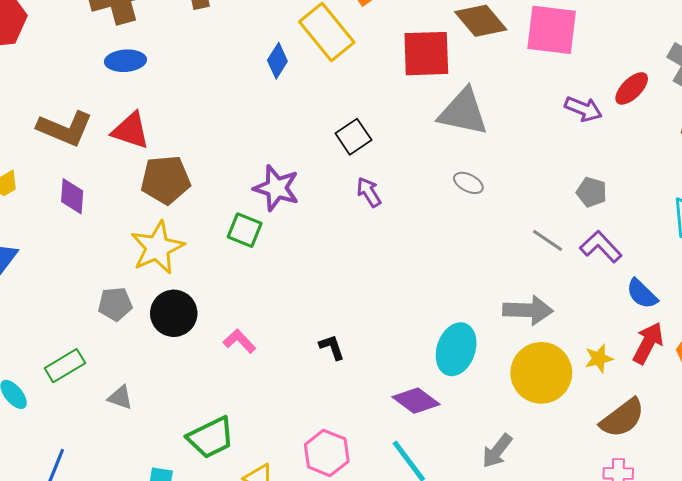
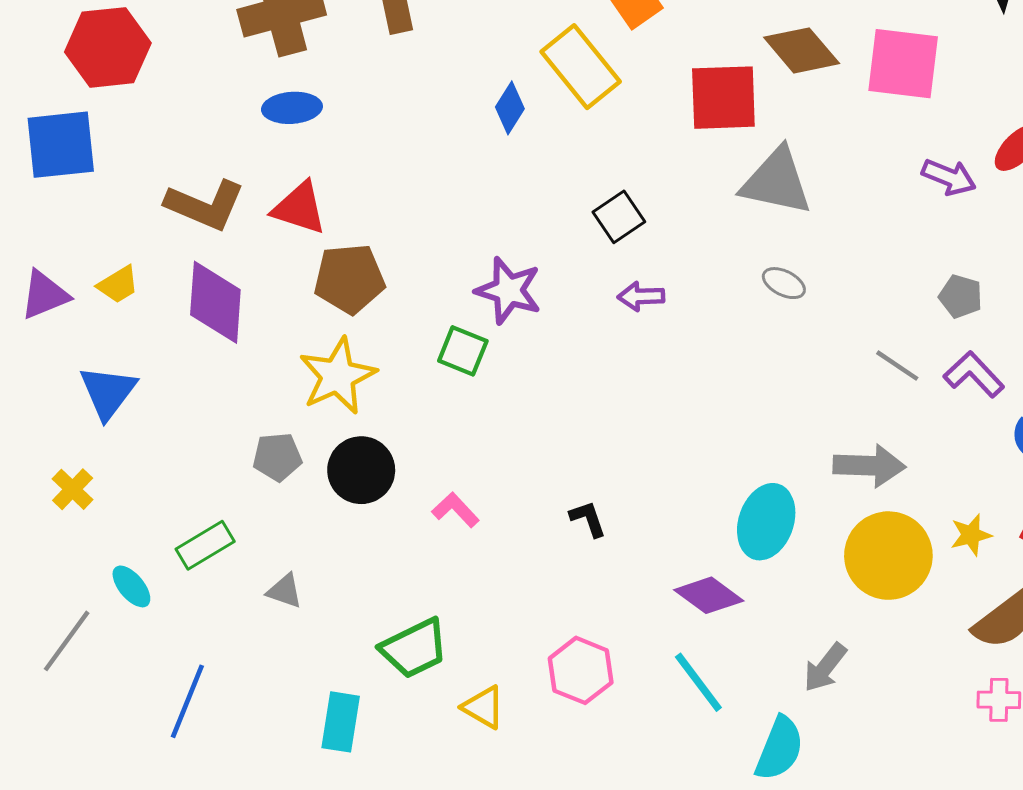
purple arrow: (369, 192) -> (641, 296), turned -60
purple diamond: (72, 196) -> (215, 302), size x1.6

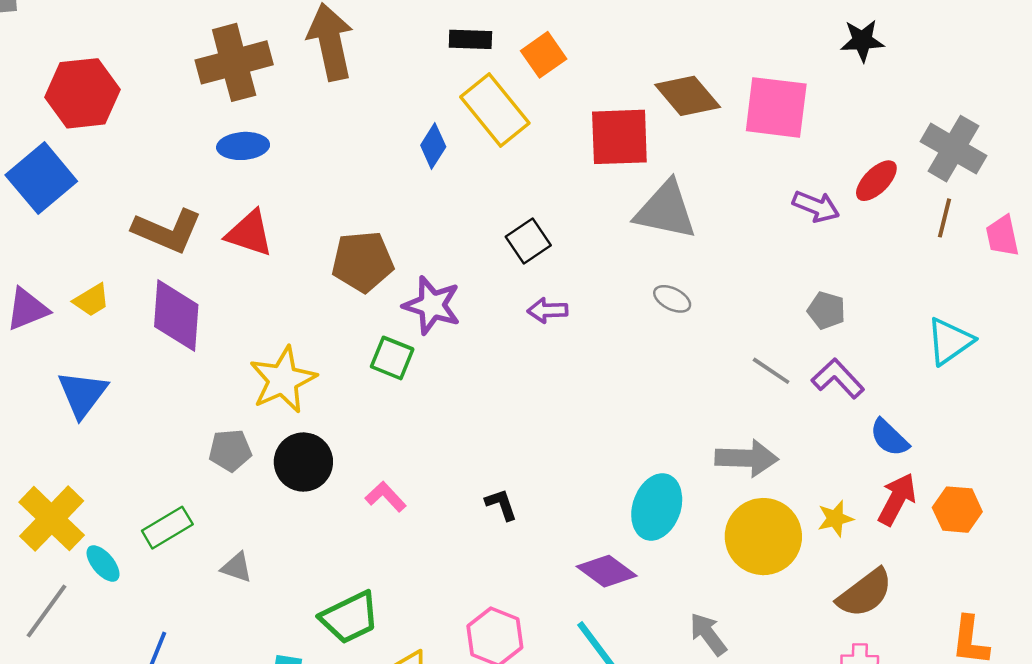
blue square: (61, 145) -> (41, 178), turned -34
brown pentagon: (349, 279) -> (363, 262), moved
yellow cross: (73, 489) -> (52, 519), moved, size x1.8
gray arrow: (825, 667) -> (708, 634), turned 105

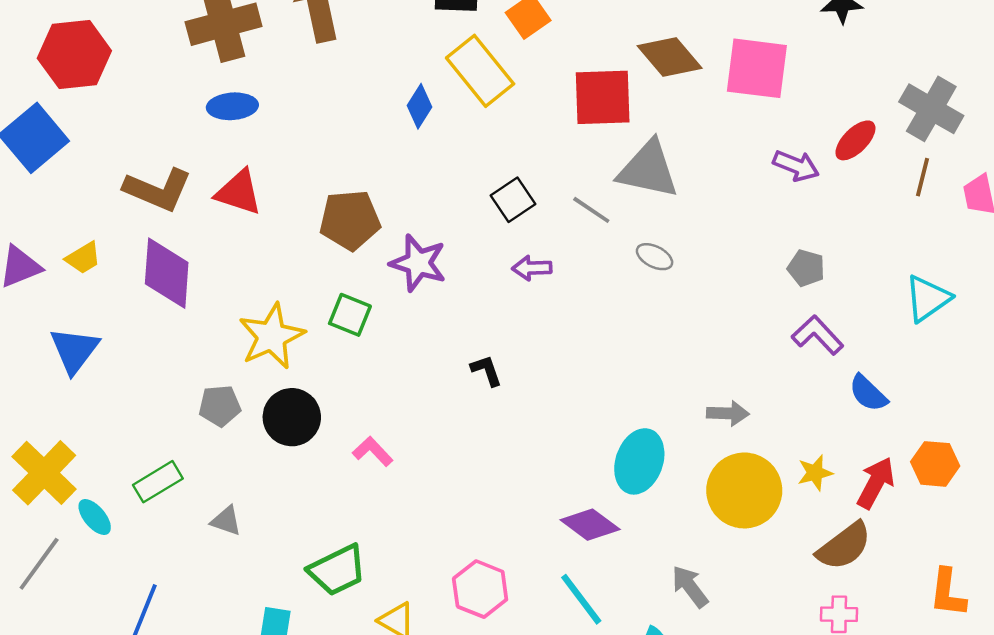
green square: (392, 358) -> (350, 315), moved
gray line: (771, 371) -> (591, 210), moved
gray arrow: (747, 458) -> (728, 413), size x0.7
red arrow: (897, 499) -> (876, 483), moved
black L-shape: (501, 504) -> (486, 370), moved

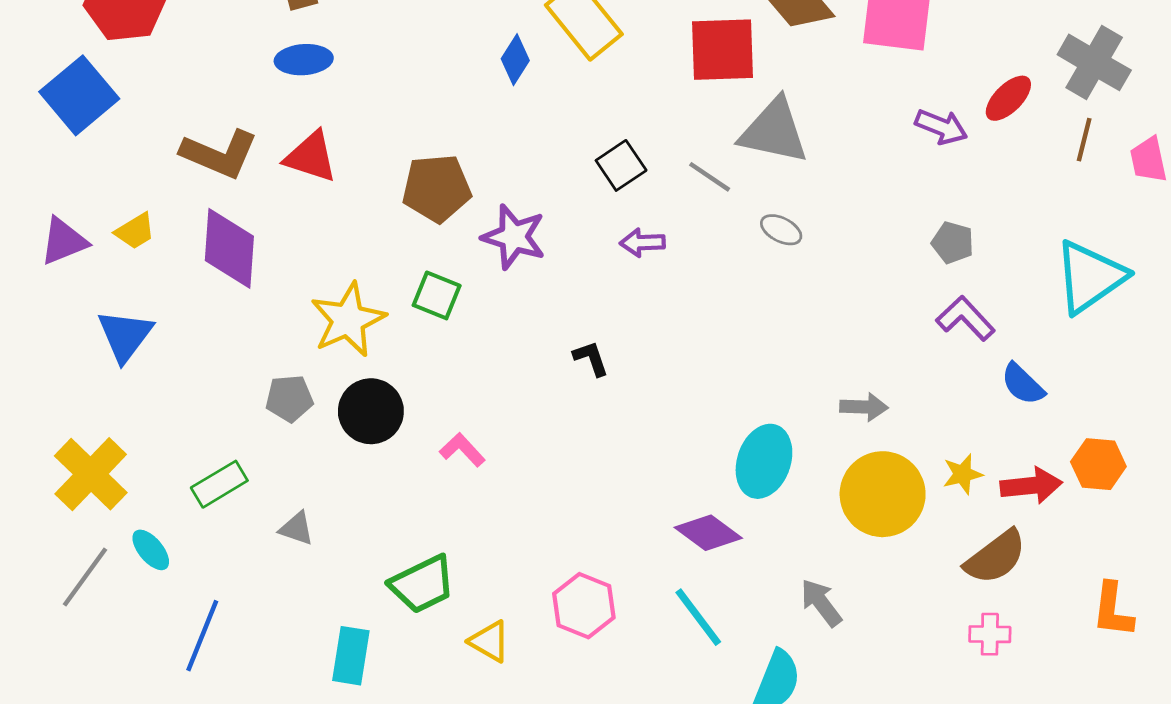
cyan triangle: (927, 298) -> (1090, 277), size x1.4
red arrow: (876, 483) -> (1031, 486), turned 56
cyan ellipse: (95, 517) -> (151, 550), moved

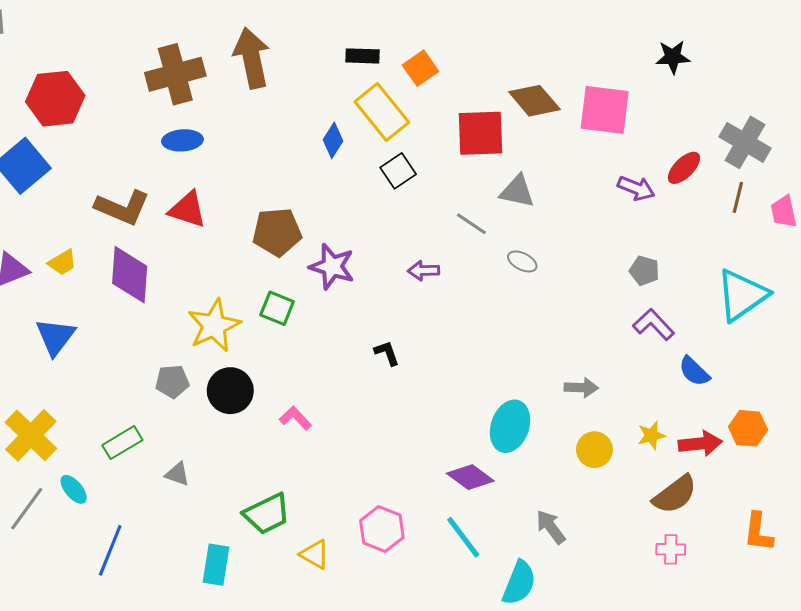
gray triangle: (774, 131) -> (517, 191), size x0.7
black square: (621, 165) -> (398, 171), moved
yellow circle: (883, 494) -> (594, 450), size x0.6

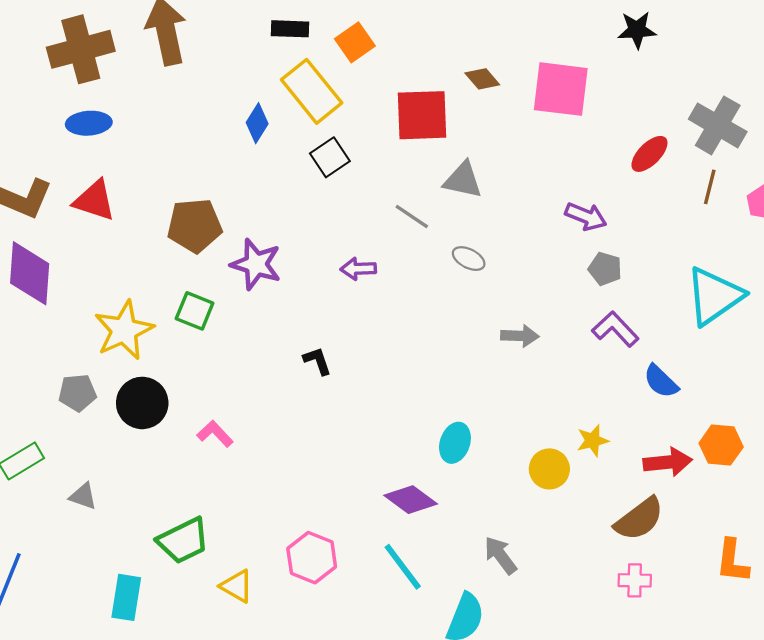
brown diamond: (534, 101) -> (482, 79), size x0.6
purple arrow: (636, 188) -> (586, 216), moved
gray arrow: (581, 388) -> (520, 336), moved
cyan ellipse: (510, 426) -> (455, 443), size x0.7
yellow star: (651, 435) -> (593, 440), moved

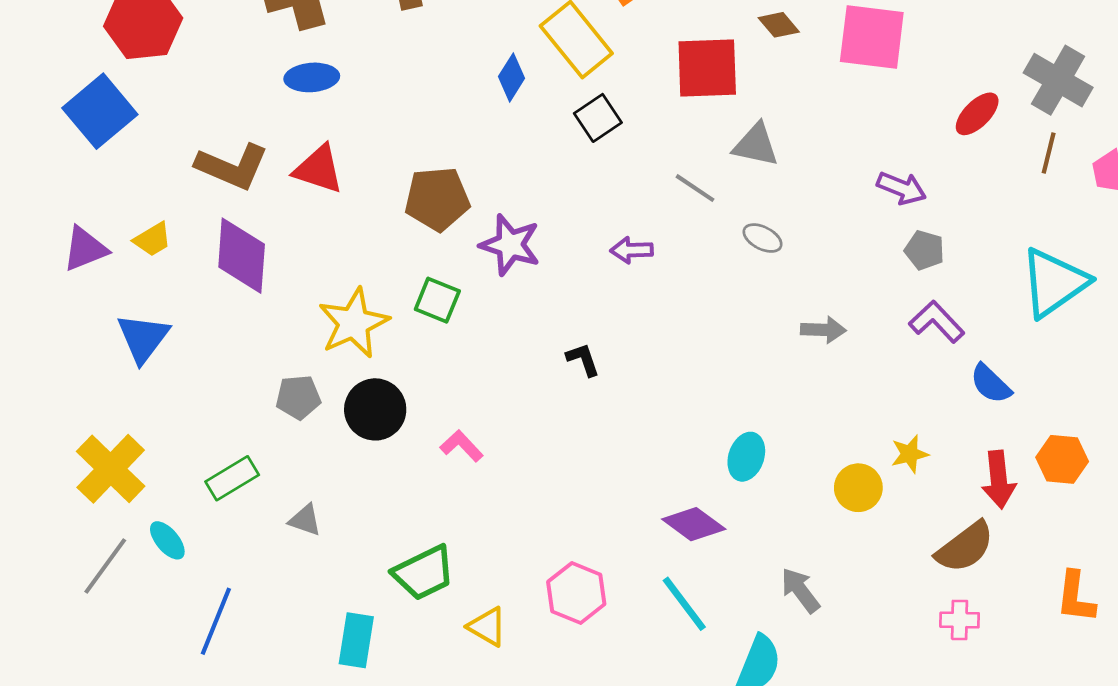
red arrow: (668, 462) -> (999, 480), turned 90

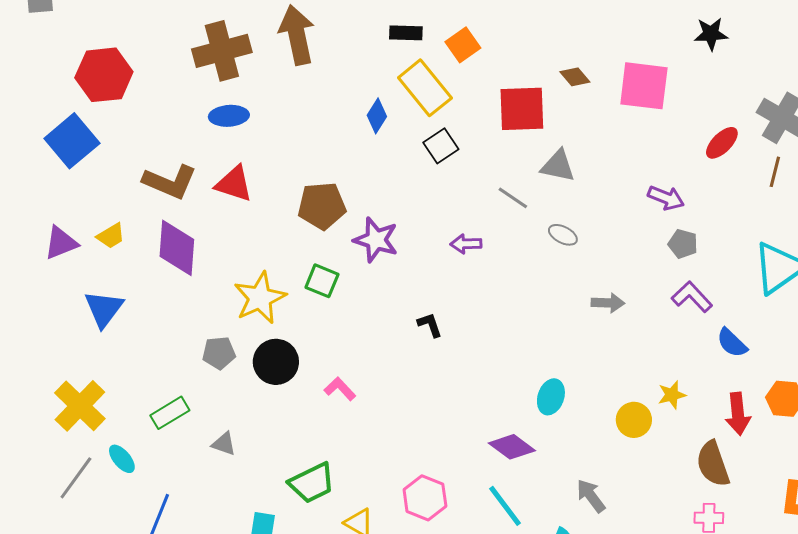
brown semicircle: (965, 547) -> (713, 464), turned 108

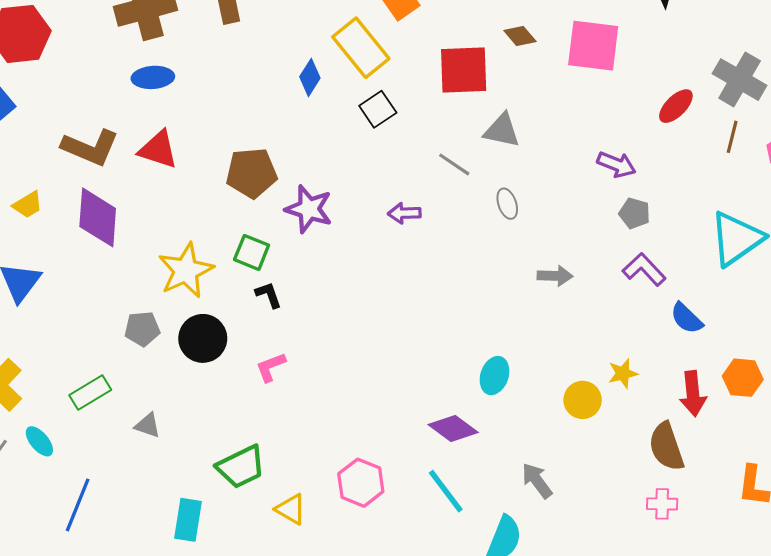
gray ellipse: (563, 235) -> (507, 204), turned 44
black L-shape: (430, 325) -> (269, 295), moved
pink L-shape: (340, 389) -> (271, 367), turned -68

